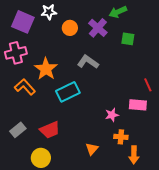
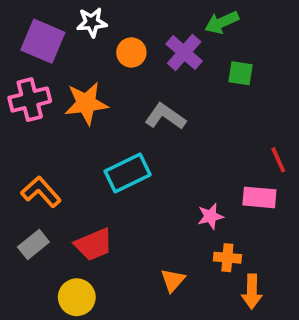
orange star: (46, 69) -> (86, 103), moved, turned 30
orange L-shape: (25, 87) -> (41, 192), moved

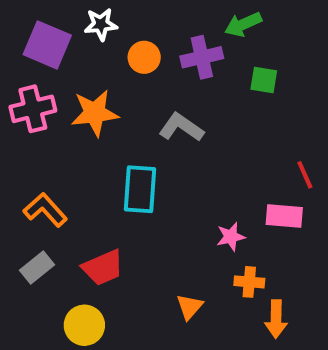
purple cross: (184, 52) -> (202, 57), turned 36
cyan rectangle: (128, 173) -> (140, 189), turned -60

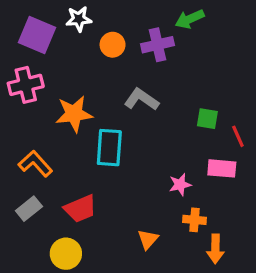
green square: (264, 80) -> (207, 119), moved
orange star: (95, 113) -> (74, 114), moved

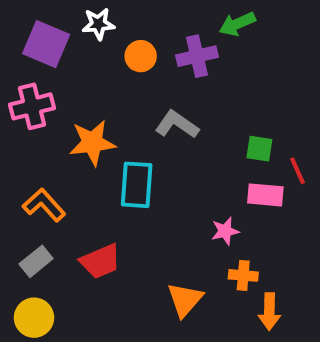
pink rectangle: (222, 168) -> (265, 195), moved
orange triangle: (148, 239) -> (185, 300), size x1.4
yellow circle: (66, 254) -> (34, 318), moved

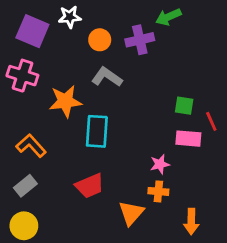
pink cross: (32, 106) -> (22, 76), turned 32
gray L-shape: (177, 125) -> (107, 77), moved
red trapezoid: (100, 261) -> (90, 186), moved
orange cross: (243, 275) -> (158, 191), moved

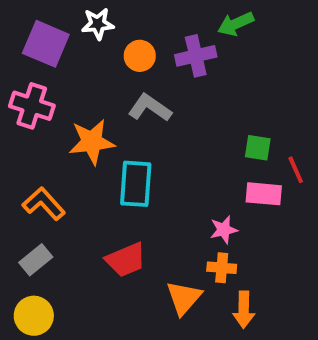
orange arrow: (191, 221) -> (244, 310), moved

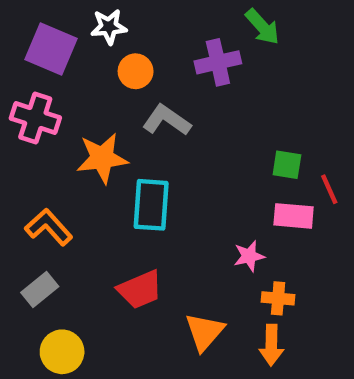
green arrow: (236, 24) -> (262, 27), turned -108
orange circle: (140, 56) -> (136, 71), moved
orange cross: (222, 268) -> (278, 298), moved
yellow circle: (34, 316) -> (62, 352), moved

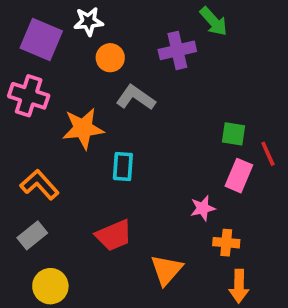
cyan rectangle: (151, 205) -> (123, 166), size x0.7
pink rectangle: (294, 216) -> (239, 176), turned -72
orange arrow: (271, 345) -> (239, 286), moved

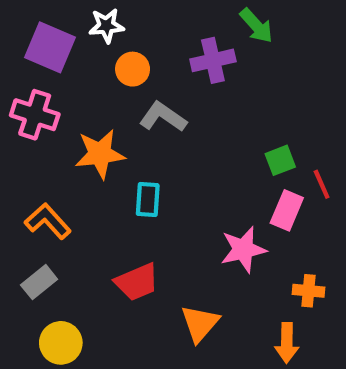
green square: (234, 134) -> (280, 160), turned -30
pink star: (203, 208) -> (243, 249), size x1.5
orange cross: (226, 243) -> (309, 291), moved

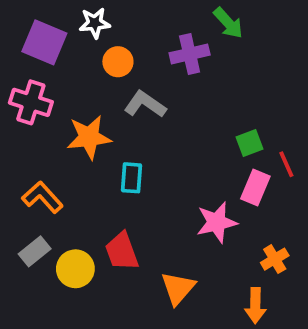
red trapezoid: (137, 282) -> (122, 251), turned 93
orange cross: (309, 291) -> (275, 259), turned -36
yellow circle: (61, 343) -> (75, 269), moved

